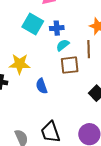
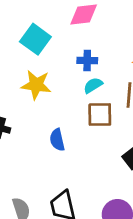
cyan square: (33, 24) -> (35, 39), moved
yellow star: (20, 64) -> (36, 85), moved

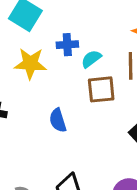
blue cross: (87, 60) -> (67, 45), moved

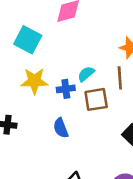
blue cross: (67, 45) -> (66, 89), moved

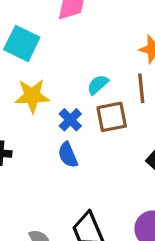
blue cross: (66, 89) -> (70, 120), moved, turned -36

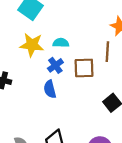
cyan semicircle: (98, 85) -> (61, 43), moved, turned 35

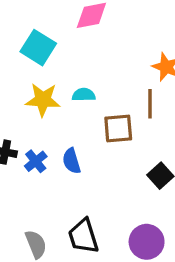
blue cross: (55, 65) -> (36, 161), moved

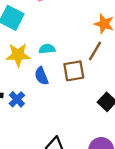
brown line: (150, 104) -> (95, 51), turned 36
blue semicircle: (71, 161) -> (41, 76), moved

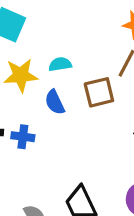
blue cross: (17, 99) -> (23, 137), turned -35

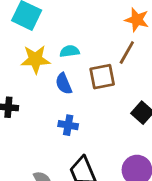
blue cross: (23, 137) -> (68, 125), moved

